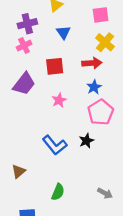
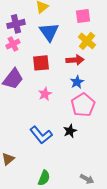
blue triangle: (63, 32) -> (49, 32), size x1.5

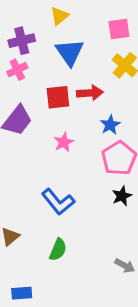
red arrow: (75, 60) -> (90, 93), moved
black star: (70, 131) -> (122, 196), moved
green semicircle: (44, 178) -> (58, 250), moved

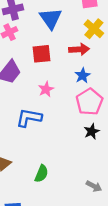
red arrow: (90, 93) -> (79, 49), moved
blue L-shape: (58, 202) -> (29, 118), moved, turned 140

